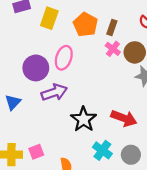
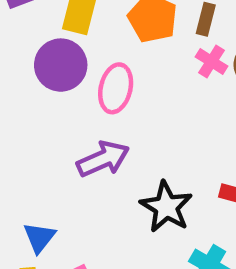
purple circle: (36, 68) -> (61, 65), moved
blue triangle: (13, 102) -> (39, 237), moved

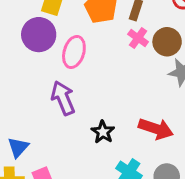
purple arrow: (103, 159) -> (63, 98), turned -92
black star: (166, 207) -> (103, 132), size x0.7

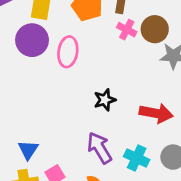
purple arrow: (63, 98) -> (99, 148), moved
black star: (103, 132) -> (105, 100), moved, turned 30

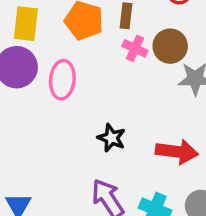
black star: (105, 100) -> (112, 138), turned -30

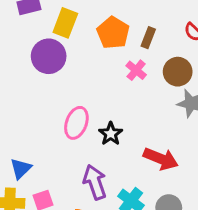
pink cross: (135, 48) -> (136, 70), moved
pink ellipse: (62, 80) -> (76, 123), moved

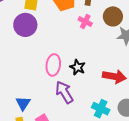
purple arrow: (95, 182) -> (64, 92), moved

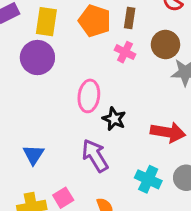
pink ellipse: (53, 65) -> (89, 96), moved
blue triangle: (23, 103) -> (33, 155), moved

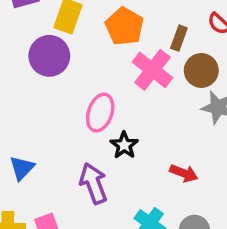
brown rectangle: (130, 18) -> (179, 38), moved
pink cross: (125, 52) -> (152, 70), size x1.6
red arrow: (168, 132) -> (184, 173), size x0.7

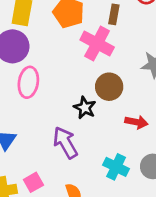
brown circle: (201, 70) -> (109, 87), moved
pink ellipse: (100, 113) -> (28, 82), moved

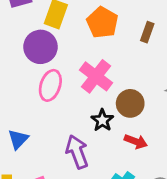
pink cross: (97, 43) -> (96, 76), moved
red arrow: (136, 122) -> (136, 141), moved

